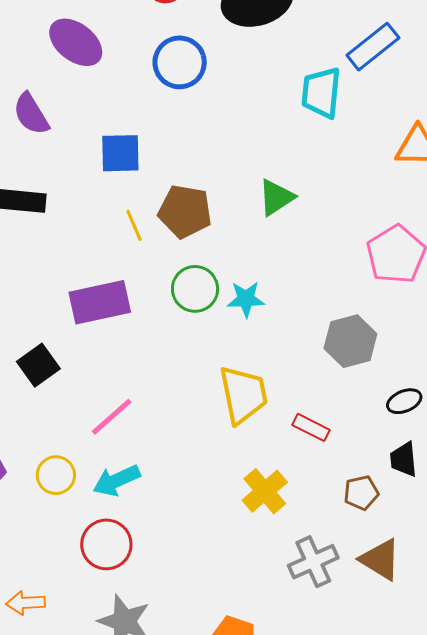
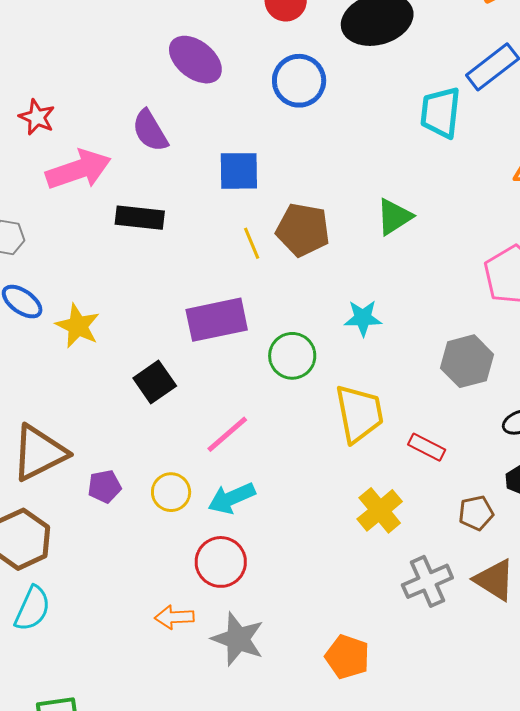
green circle: (195, 289) -> (292, 356), moved
orange arrow: (26, 603) -> (174, 617), moved

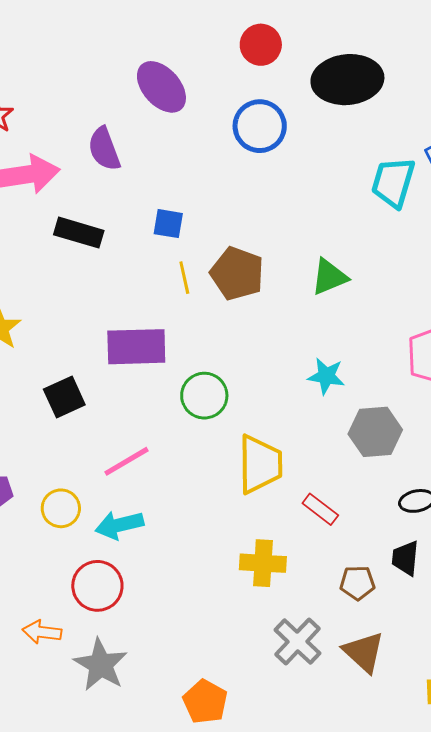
blue square: (239, 171) -> (168, 224), moved, size x0.7
cyan star: (363, 318) -> (326, 376), moved
yellow cross: (380, 510) -> (263, 563), turned 33
gray cross: (427, 581) -> (297, 642), turned -33

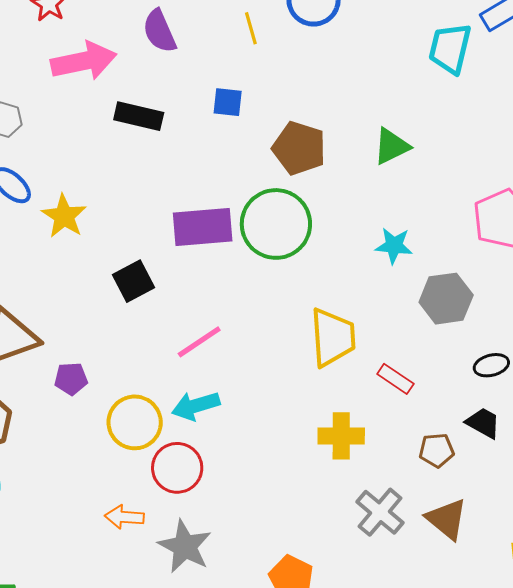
yellow line: (184, 278) -> (251, 28), moved
green circle: (204, 396) -> (276, 224), moved, size x1.5
yellow circle: (61, 508) -> (135, 422), moved, size x1.4
black trapezoid: (405, 558) -> (483, 423), turned 117

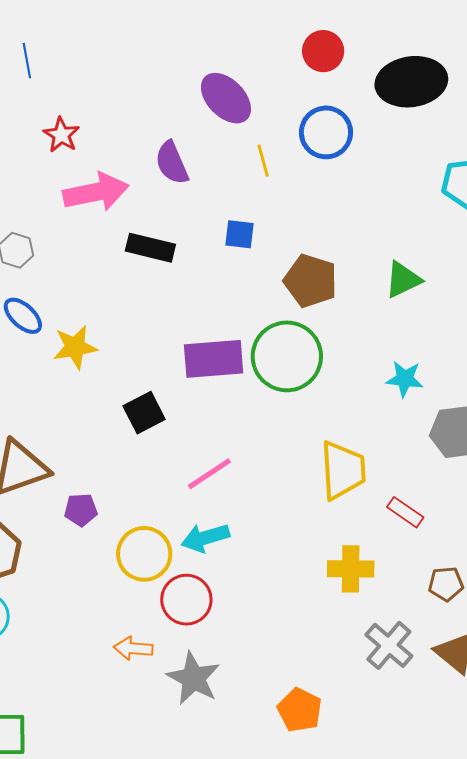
yellow star: (64, 216) -> (75, 347), turned 30

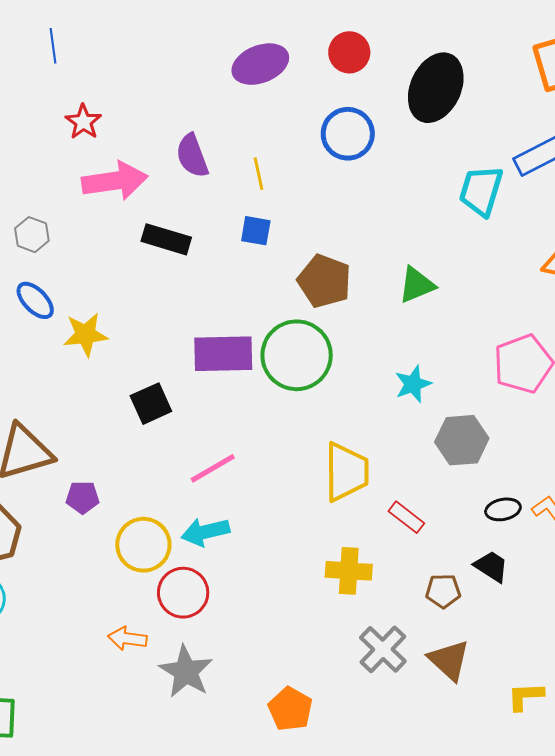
black ellipse: (411, 82) -> (436, 88), turned -60
purple ellipse: (226, 98) -> (260, 64), moved, turned -70
yellow line: (263, 161) -> (259, 174), moved
cyan star: (405, 379) -> (413, 384), turned -30

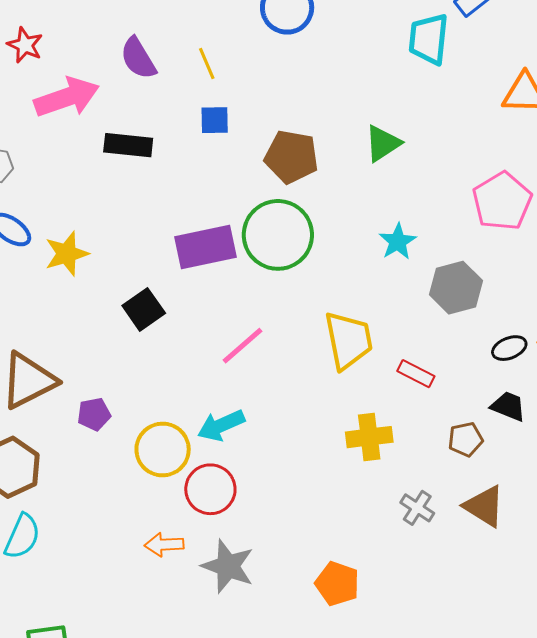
pink line: (213, 468) -> (242, 346), moved
gray cross: (383, 649) -> (417, 508), size x0.7

